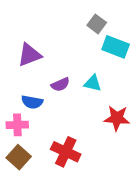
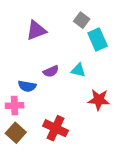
cyan rectangle: (116, 47) -> (98, 39), turned 45
purple triangle: (29, 55) -> (36, 30), moved

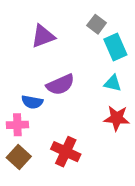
cyan triangle: (78, 70) -> (113, 83), moved
purple semicircle: (51, 71) -> (60, 85), size x1.5

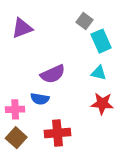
purple triangle: (43, 36) -> (22, 28), moved
blue semicircle: (32, 102) -> (40, 99), moved
red cross: (66, 152) -> (57, 133), turned -30

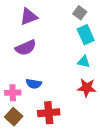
gray square: (85, 21) -> (80, 13), moved
purple triangle: (22, 28) -> (29, 17), moved
purple semicircle: (53, 74) -> (26, 48), moved

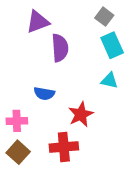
purple semicircle: (26, 48) -> (60, 48), moved, turned -70
blue semicircle: (34, 84) -> (44, 94), moved
red star: (87, 88) -> (81, 114), moved, turned -30

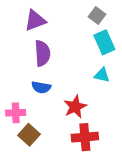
purple semicircle: (60, 48) -> (42, 53), moved
red cross: (64, 147) -> (85, 137), moved
brown square: (18, 152) -> (29, 135), moved

